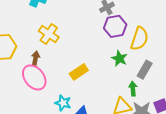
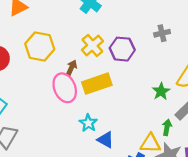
purple hexagon: (115, 26) -> (122, 49), moved
yellow rectangle: (79, 72) -> (97, 84), moved, size x1.4

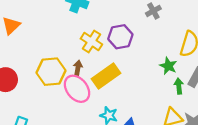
yellow hexagon: (40, 47) -> (51, 72), moved
green arrow: (167, 127) -> (179, 86), moved

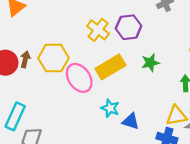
green star: (168, 66) -> (150, 63), moved, turned 30
brown arrow: (78, 68) -> (25, 59), moved

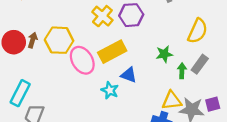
green star: (150, 63) -> (164, 54), moved
blue triangle: (131, 121) -> (129, 75), moved

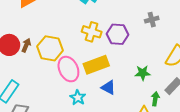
yellow cross: (102, 16) -> (92, 32), turned -30
green arrow: (182, 71) -> (155, 99), moved
cyan star: (110, 90) -> (78, 98), moved

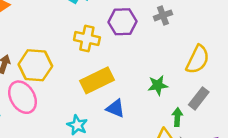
purple hexagon: (118, 34) -> (122, 22), moved
pink ellipse: (68, 69) -> (23, 97), moved

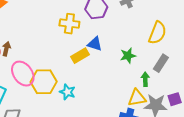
yellow hexagon: (35, 65) -> (44, 82), moved
yellow rectangle: (97, 80) -> (80, 56), size x0.7
blue triangle: (115, 108) -> (95, 44), moved

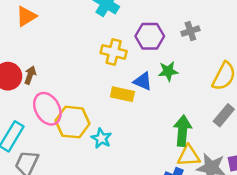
yellow rectangle: (80, 56) -> (122, 94), turned 36
green star: (128, 56) -> (168, 71), moved
green arrow: (145, 79) -> (182, 131), moved, size x1.6

